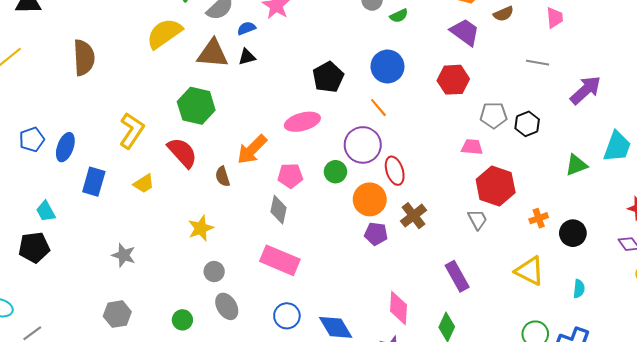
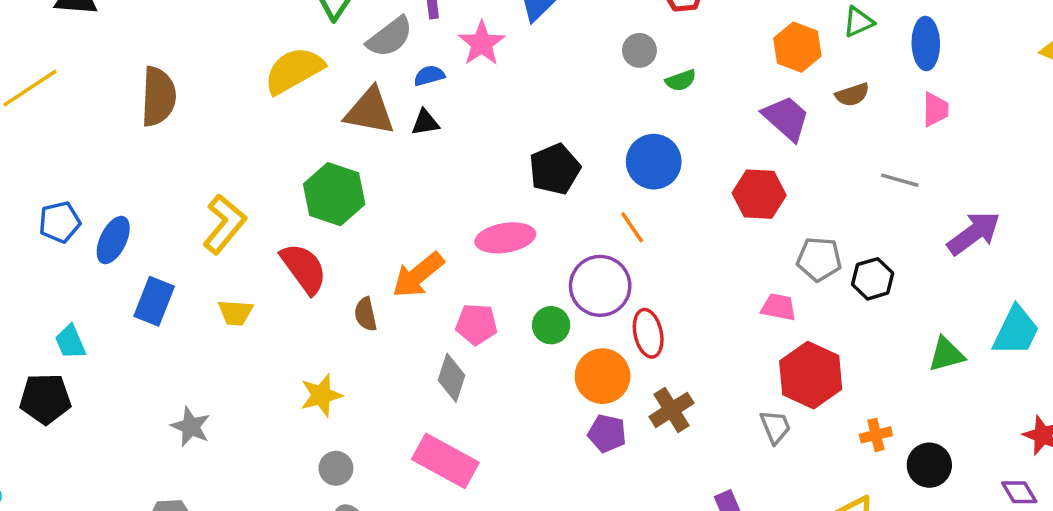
yellow trapezoid: (144, 184) -> (235, 313), turned 30

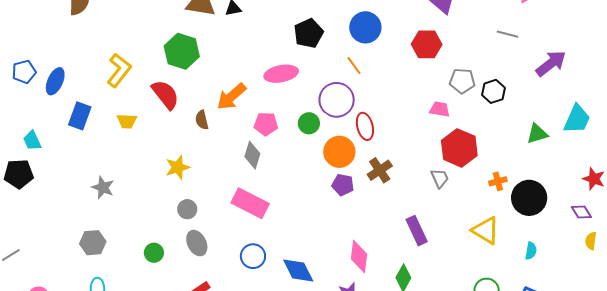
black circle: (929, 465) -> (529, 198), size x1.4

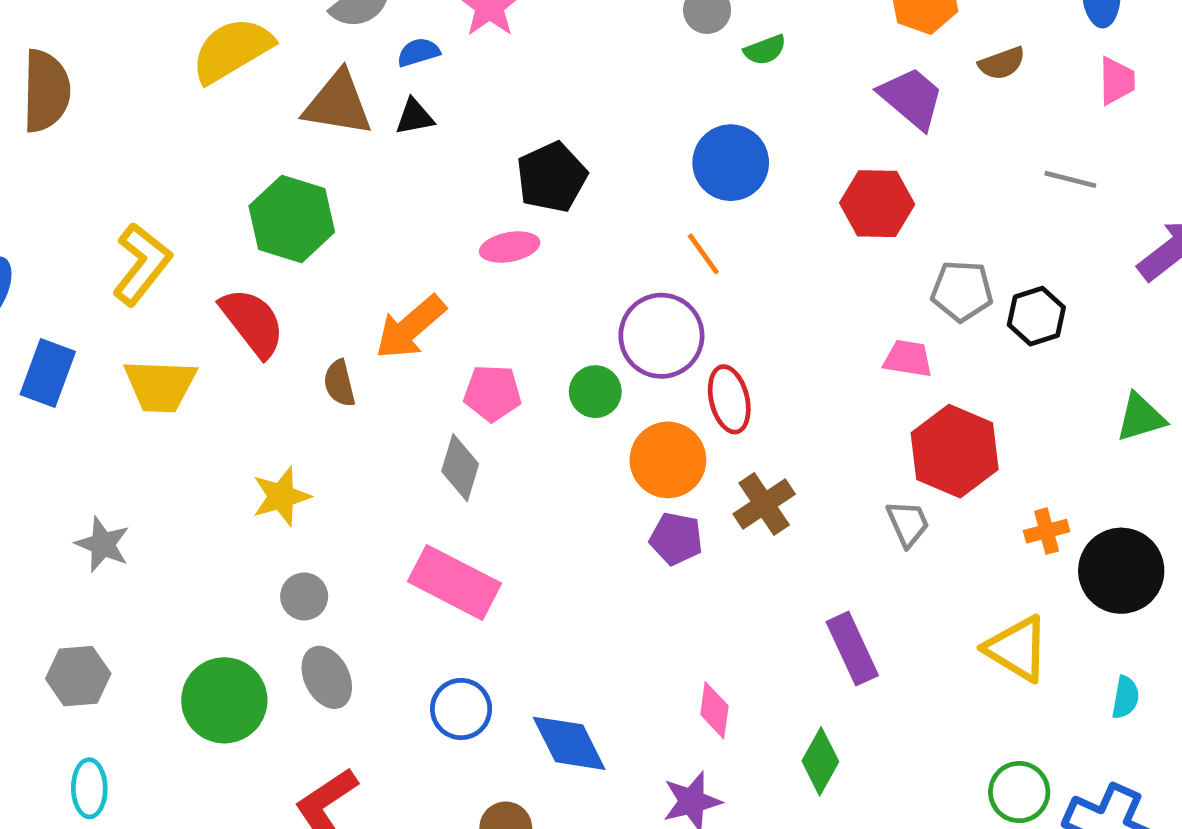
black pentagon: (308, 33) -> (552, 177), moved
pink ellipse: (281, 74) -> (510, 247), moved, size x0.7
yellow trapezoid: (127, 121) -> (160, 386), size x1.5
green circle: (154, 253) -> (224, 700), size x1.8
pink diamond: (359, 257) -> (714, 710), size x0.7

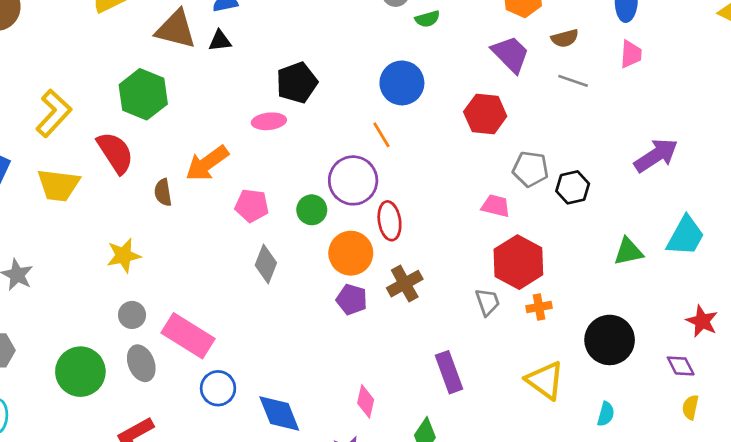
gray line: (1070, 179) -> (573, 81), moved
gray diamond: (460, 468) -> (266, 264), moved
orange cross: (1047, 531) -> (539, 307), moved
pink rectangle: (455, 582) -> (188, 336), moved

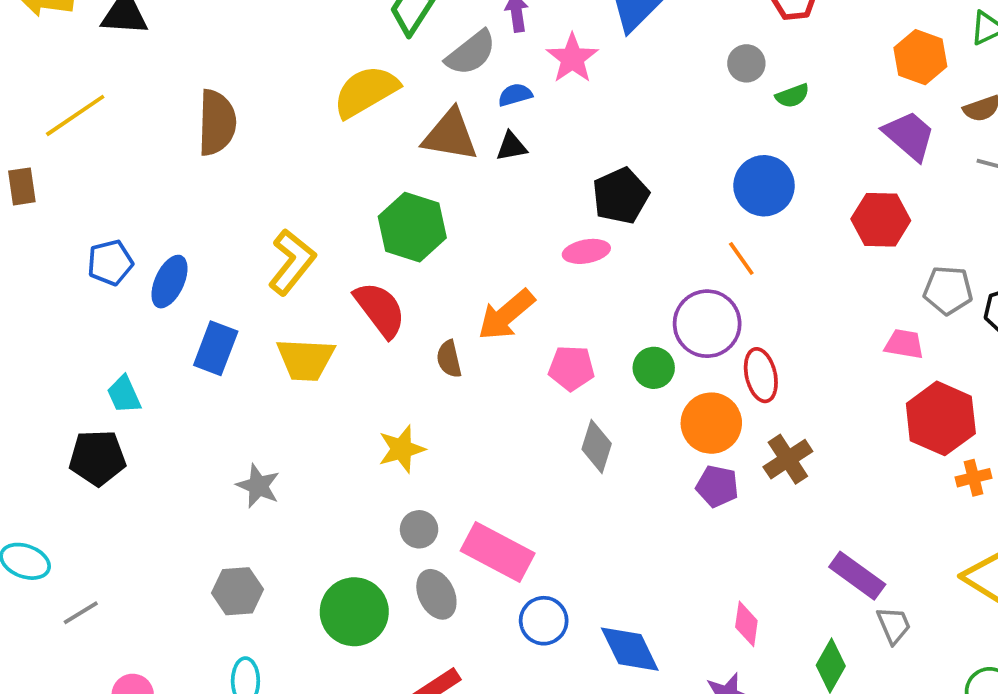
gray trapezoid: (488, 302) -> (894, 625), moved
purple rectangle: (449, 372) -> (857, 576), turned -30

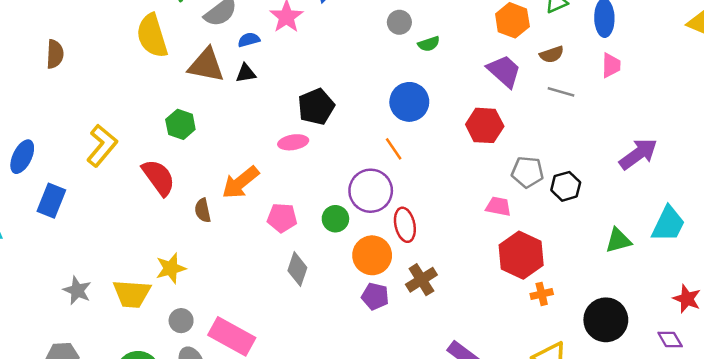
yellow semicircle: (366, 91) -> (152, 36), turned -78
brown semicircle: (217, 123) -> (55, 54), size x0.7
green hexagon: (412, 227) -> (180, 124), size x0.7
yellow trapezoid: (306, 359) -> (132, 294), moved

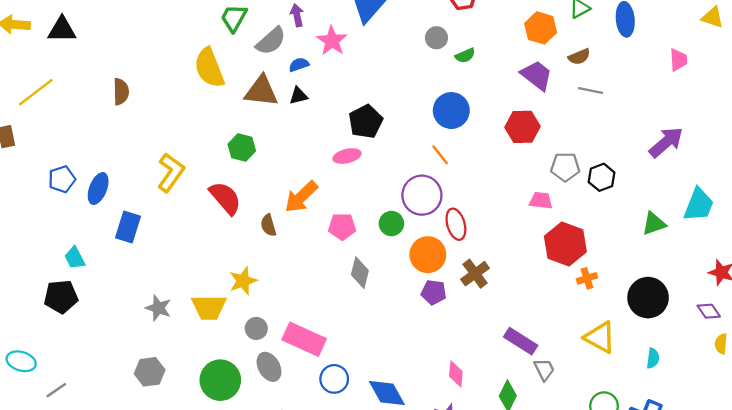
pink trapezoid: (611, 65) -> (678, 60), moved

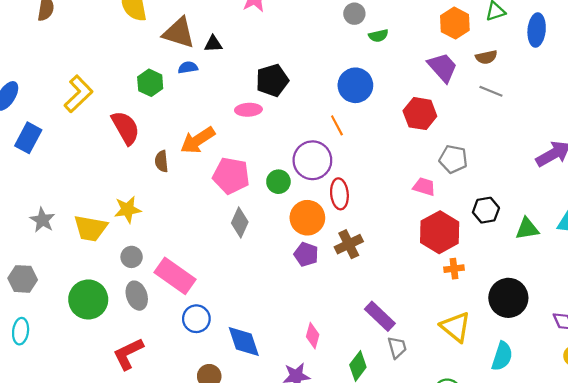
blue semicircle: (299, 65) -> (188, 67), moved
black hexagon: (602, 177) -> (486, 210), moved
pink pentagon: (342, 227) -> (231, 176), size x1.4
cyan semicircle: (653, 358) -> (502, 356), size x1.5

